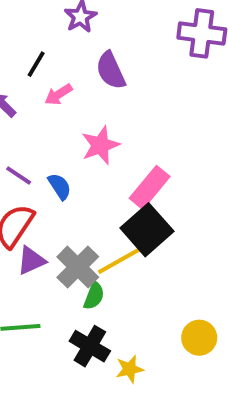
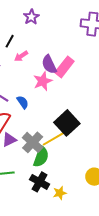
purple semicircle: (111, 70) -> (49, 64), moved
pink rectangle: (150, 187) -> (64, 67), moved
green semicircle: (94, 296) -> (41, 157), size x1.5

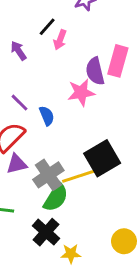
pink arrow: (21, 56) -> (60, 40), moved, turned -48
pink rectangle: (64, 67) -> (118, 61), moved, turned -35

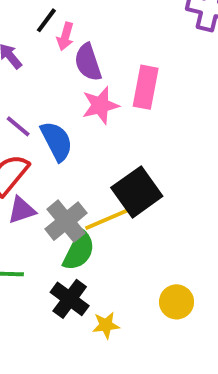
pink rectangle: (118, 61) -> (146, 87), moved
purple semicircle: (95, 71) -> (88, 62), moved
blue semicircle: (47, 116) -> (57, 141), size x1.5

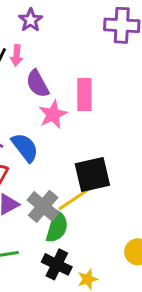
pink arrow: (65, 36) -> (16, 55), moved
black square: (137, 192) -> (92, 175), turned 33

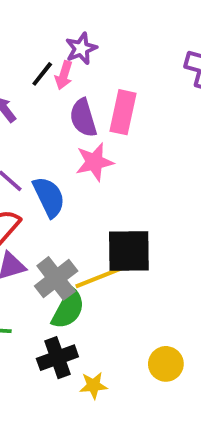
purple star: (31, 20) -> (81, 48), moved
pink rectangle: (84, 94) -> (123, 112), moved
black cross: (57, 264) -> (57, 358), turned 32

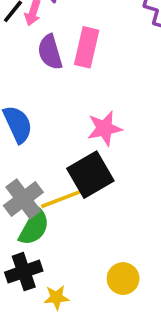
pink star: (94, 162) -> (105, 128), moved
black square: (129, 251) -> (90, 175), turned -30

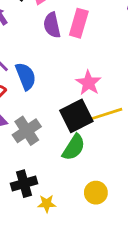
pink star: (105, 128) -> (89, 83), turned -30
yellow line: (63, 198) -> (106, 114), moved
green semicircle: (34, 227) -> (74, 147), moved

